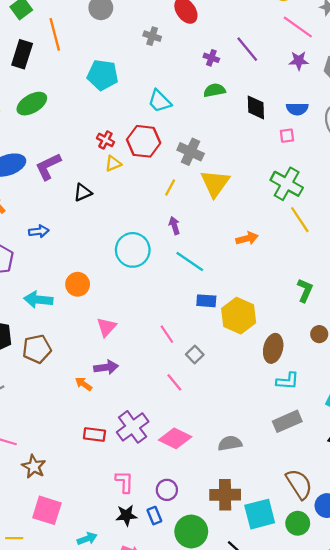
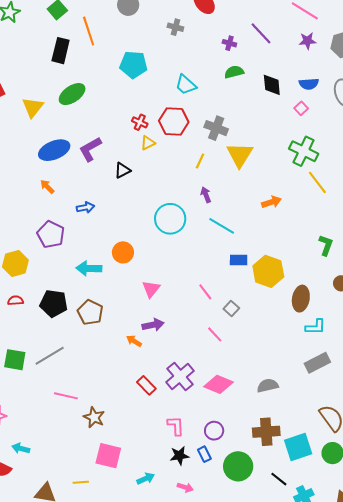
pink square: (287, 136) -> (301, 108), turned -32
brown pentagon: (37, 349) -> (90, 312), turned -30
red rectangle: (94, 434) -> (146, 385), turned 42

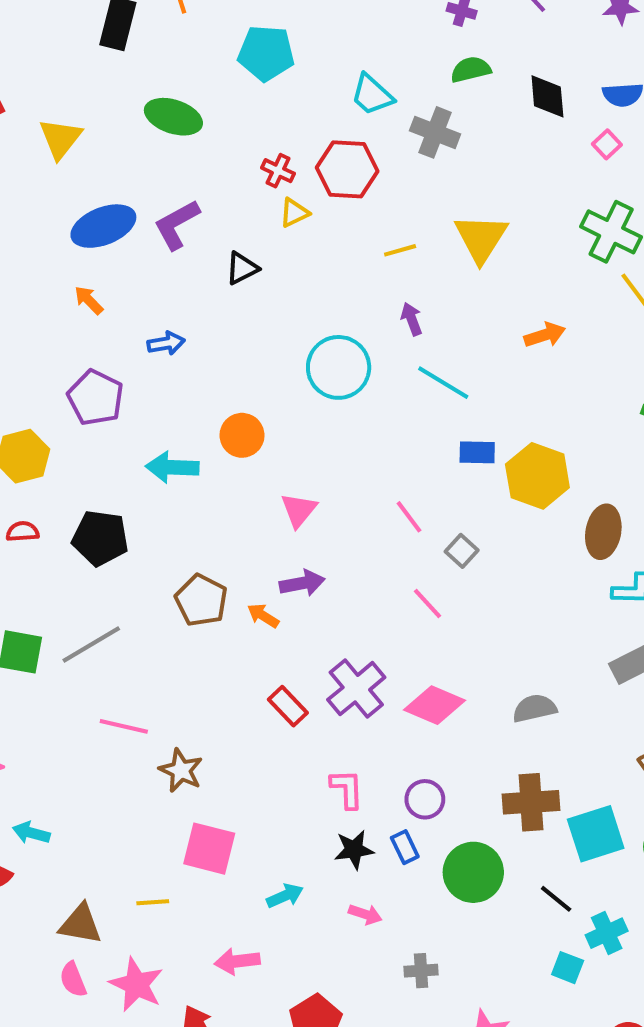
green ellipse: (72, 94) -> (173, 117), moved, turned 52
gray cross: (216, 128) -> (435, 132), moved
yellow line: (200, 161) -> (400, 250), turned 49
brown pentagon: (90, 312) -> (201, 600), moved

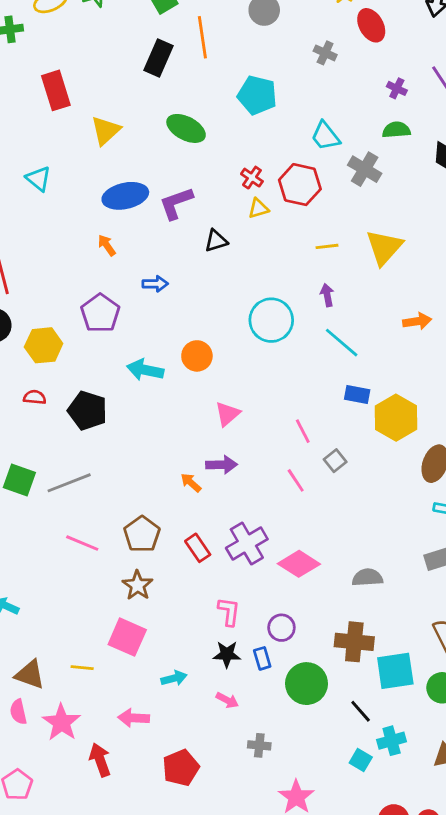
brown pentagon: (201, 600) -> (142, 534), moved
pink line: (428, 604) -> (296, 480), moved
brown star: (181, 770) -> (137, 585), moved

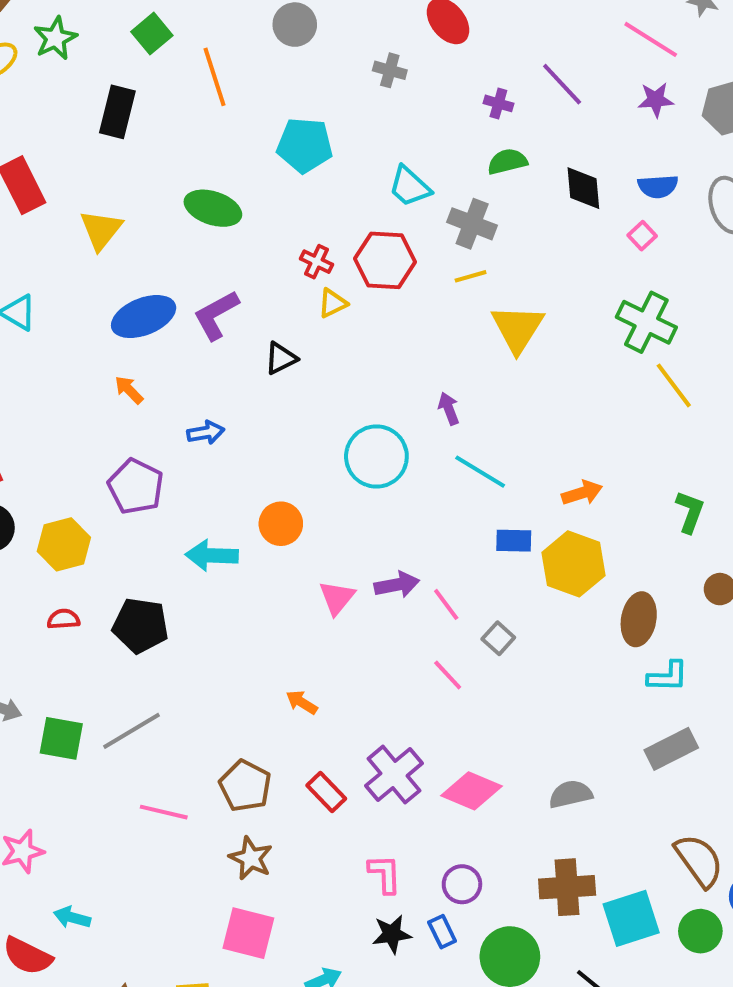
black rectangle: (158, 58) -> (117, 112), moved
yellow line: (327, 246) -> (471, 276), moved
orange arrow: (417, 321) -> (582, 493), moved
purple arrow: (222, 465) -> (397, 585), moved

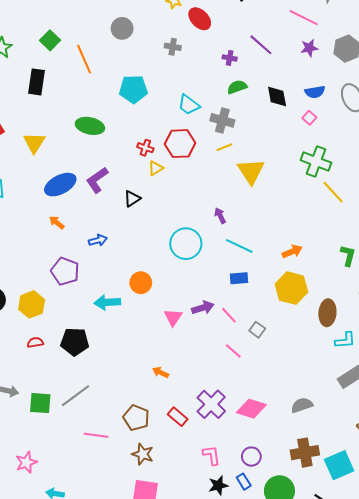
blue rectangle: (514, 541) -> (239, 278), moved

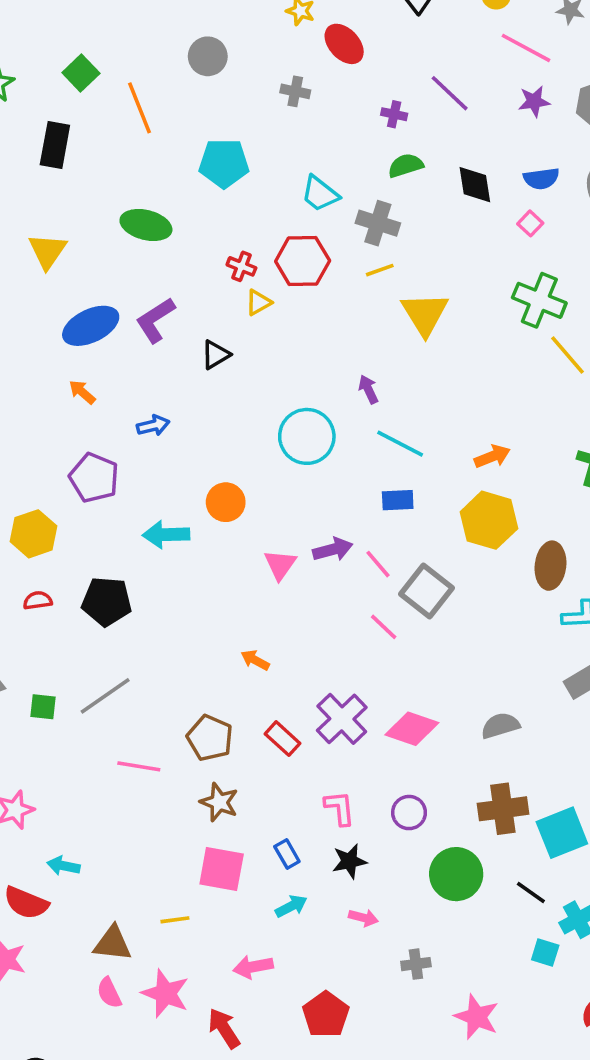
gray square: (257, 330) -> (427, 591), size x1.8
green square: (40, 403) -> (43, 707), size x0.7
blue rectangle: (244, 482) -> (287, 854), moved

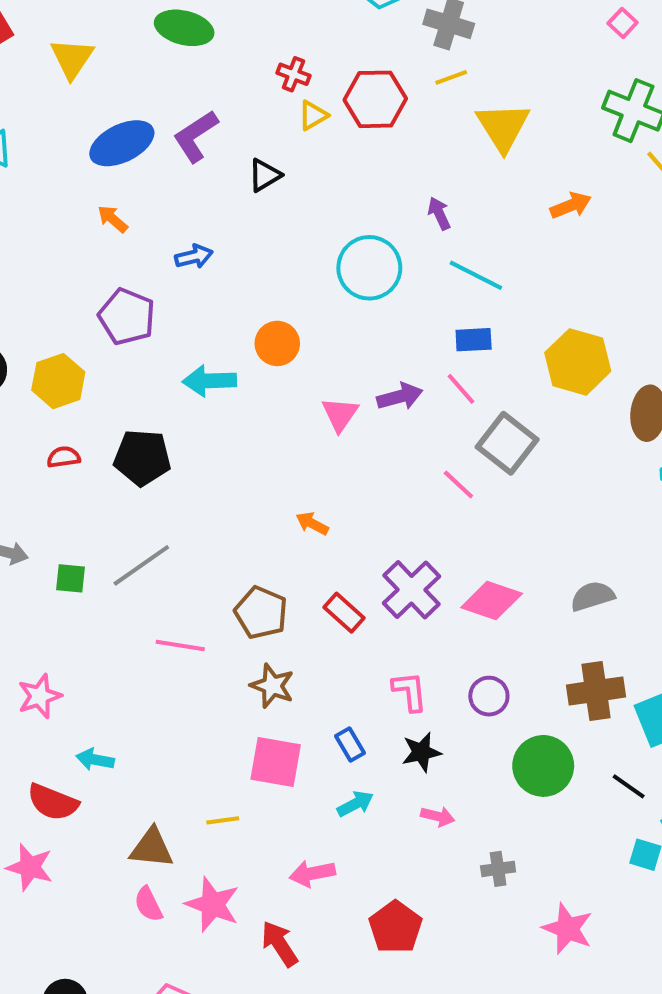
red hexagon: (303, 261) -> (375, 99), moved
orange arrow: (492, 456) -> (571, 205), moved
pink line: (378, 564) -> (461, 389), moved

